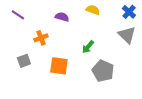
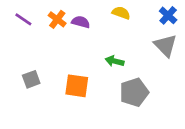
orange cross: (41, 38) -> (57, 19), moved, turned -32
green arrow: (88, 47) -> (115, 61), turned 64
gray pentagon: (103, 71) -> (134, 92), turned 30

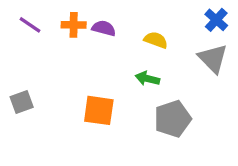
yellow semicircle: (121, 13) -> (156, 40), moved
orange cross: (57, 19) -> (74, 25), turned -36
gray square: (31, 79) -> (22, 102), moved

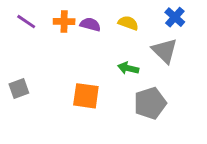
blue cross: (216, 20) -> (175, 17), moved
yellow semicircle: (156, 40) -> (128, 23), moved
gray triangle: (213, 58) -> (165, 51), moved

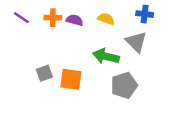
blue cross: (175, 17) -> (145, 14), turned -35
green arrow: (128, 68) -> (106, 56), size x1.5
gray square: (19, 89) -> (44, 73), moved

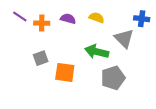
blue cross: (145, 14) -> (142, 19), moved
orange cross: (53, 18) -> (42, 23), moved
gray square: (44, 73) -> (41, 58), moved

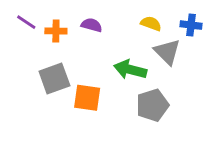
yellow semicircle: (97, 18) -> (151, 24), moved
gray square: (41, 58) -> (54, 78), size x1.5

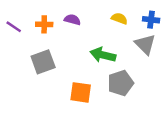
purple line: (26, 22) -> (14, 27), moved
gray triangle: (167, 52) -> (145, 44), moved
orange square: (87, 98) -> (81, 92), moved

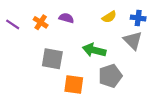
yellow semicircle: (119, 19) -> (109, 17), turned 128
orange cross: (44, 24) -> (41, 22), turned 32
gray square: (43, 62) -> (52, 59), moved, turned 30

